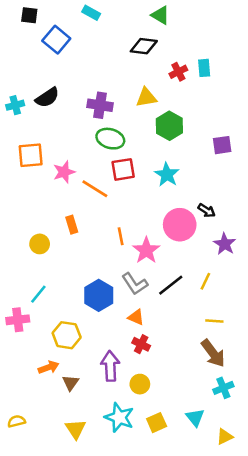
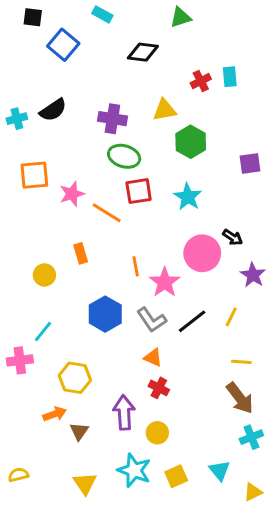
green triangle: (160, 15) -> (181, 17), turned -48
black diamond: (144, 46) -> (143, 52), moved
blue hexagon: (99, 295) -> (105, 314), moved

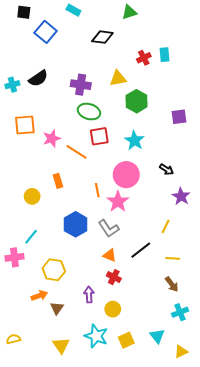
pink circle: (202, 253) -> (126, 175), moved
black line: (192, 321) -> (141, 250), moved
brown arrow: (240, 398) -> (172, 284), size x0.7
purple arrow: (124, 413) -> (89, 295), size x0.7

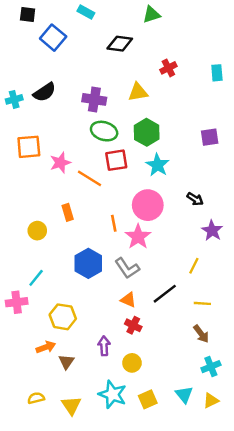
cyan rectangle: (164, 55) -> (217, 73), moved
green hexagon: (137, 101) -> (147, 132), moved
yellow semicircle: (13, 339) -> (36, 398), moved
yellow triangle: (181, 352) -> (211, 401), moved

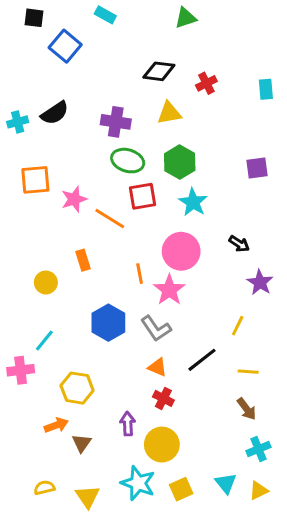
black diamond: (120, 44) -> (159, 71), moved
yellow circle: (132, 363) -> (162, 445), size x1.5

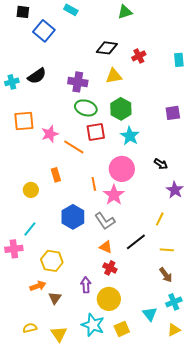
cyan triangle: (226, 483) -> (150, 314), moved

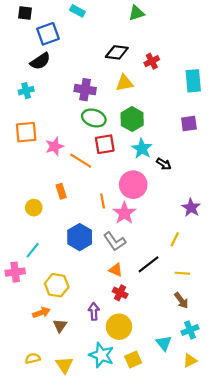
blue square: (44, 31) -> (48, 34), turned 30
cyan rectangle: (179, 60) -> (193, 81), moved, size x1.5
black semicircle: (37, 76) -> (40, 61), moved
cyan cross: (12, 82) -> (26, 91), moved
black arrow: (161, 164) -> (164, 164), moved

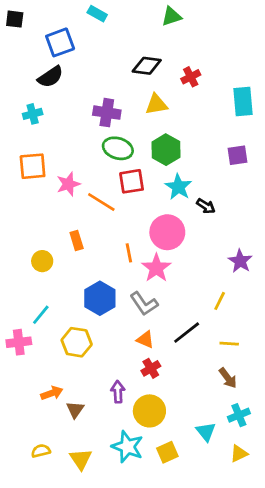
black square: (25, 13) -> (15, 19), moved
yellow hexagon: (57, 285) -> (77, 342), moved
red cross: (120, 293) -> (151, 368), turned 32

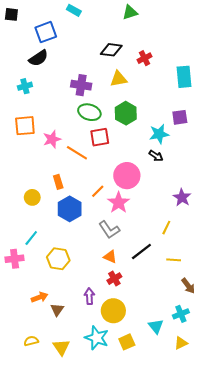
cyan star: (178, 187) -> (159, 134), moved, turned 30
orange line: (129, 253) -> (98, 191), turned 56
blue hexagon: (100, 298) -> (70, 209), moved
brown arrow: (228, 378) -> (188, 286), moved

